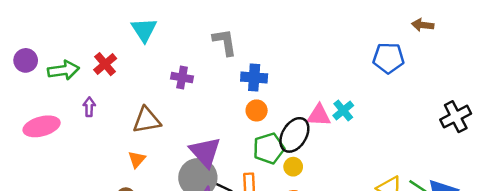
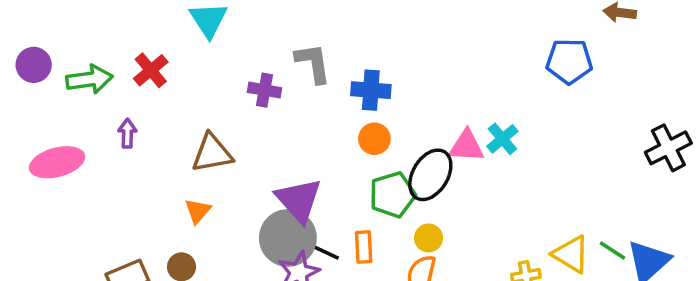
gray L-shape: (225, 42) -> (313, 63), moved
yellow circle: (293, 167) -> (429, 238), moved

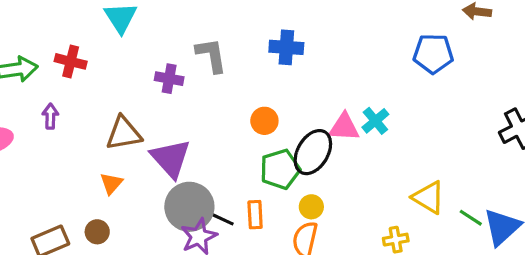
red cross: (151, 70) -> (71, 61), turned -36
blue cross: (371, 90) -> (286, 47), moved
purple triangle: (299, 200) -> (171, 158), moved
yellow triangle: (571, 254) -> (429, 197), moved

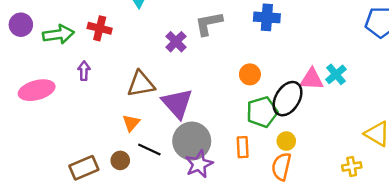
gray L-shape: (211, 55) -> (209, 23), turned -92
purple cross: (169, 79) -> (176, 42), turned 35
black line: (219, 218) -> (149, 150), moved

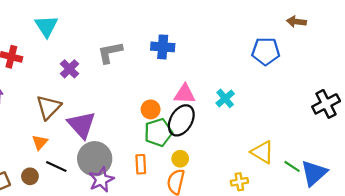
purple cross: (176, 42) -> (69, 69), moved
orange circle: (250, 74) -> (151, 109), moved
pink triangle: (312, 79) -> (185, 94), moved
brown triangle: (141, 84) -> (49, 107), turned -36

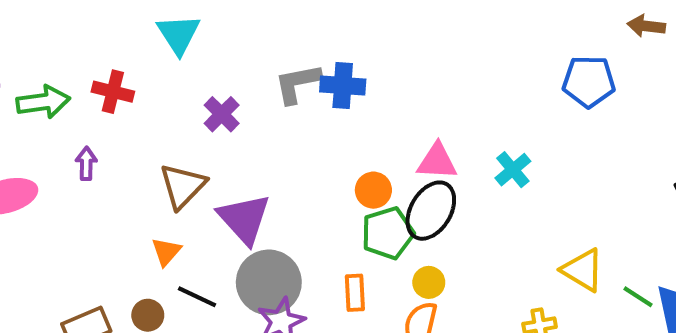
blue cross: (163, 47) -> (343, 85), moved

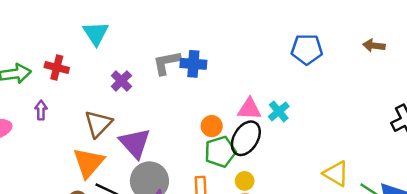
brown arrow: (646, 26) -> (374, 46), moved
blue pentagon: (589, 81) -> (307, 49), moved
cyan cross: (513, 170) -> (279, 111), moved
orange triangle: (166, 252) -> (89, 163), size x1.8

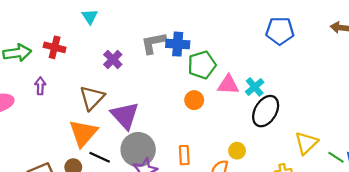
cyan triangle: (96, 33) -> (90, 17), size x0.7
black ellipse: (246, 138) -> (266, 111), moved
green pentagon: (220, 152) -> (202, 65), moved
yellow triangle: (336, 174) -> (306, 143), turned 45
yellow circle: (245, 181) -> (237, 151), moved

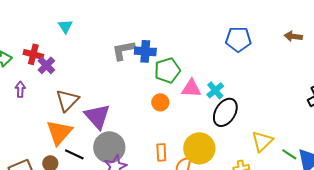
purple cross: (113, 59) -> (46, 65), moved
yellow circle: (237, 151) -> (199, 148), size x2.0
orange rectangle: (184, 155) -> (161, 152), moved

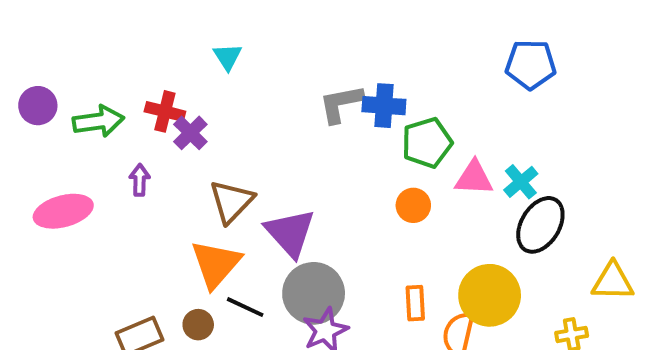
blue pentagon: (238, 39) -> (531, 65), moved
yellow triangle: (262, 141) -> (613, 282), turned 45

